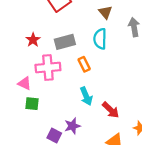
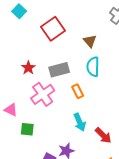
brown triangle: (105, 12) -> (90, 41), moved
pink cross: (48, 67) -> (43, 94), turned -30
pink triangle: (25, 83) -> (11, 110), moved

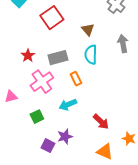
pink triangle: (11, 110) -> (11, 97), turned -40
cyan arrow: (80, 122) -> (68, 105), moved, turned 90
green square: (27, 129) -> (37, 117), moved, turned -32

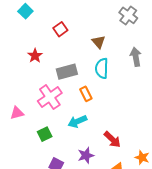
red square: (52, 18) -> (60, 29), size x0.6
red star: (28, 56) -> (35, 56), moved
purple star: (65, 137) -> (86, 155), moved

